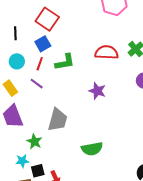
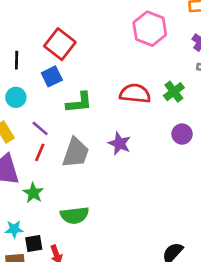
red line: (40, 64) -> (40, 152), moved
gray trapezoid: (58, 120) -> (76, 153), moved
green star: (34, 142) -> (33, 193), moved
green semicircle: (92, 149) -> (75, 215), moved

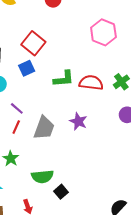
green L-shape: (79, 103) -> (64, 79), moved
black square: (34, 244) -> (61, 192), moved, turned -32

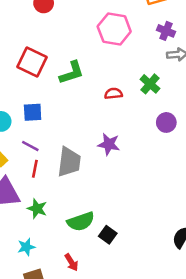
blue square: (27, 68) -> (33, 112), moved, turned 35
green L-shape: (64, 79) -> (72, 73), moved
red semicircle: (91, 83) -> (113, 94), size x0.6

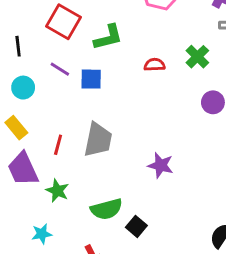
blue square: (33, 112) -> (91, 79), moved
purple star: (109, 144) -> (161, 165), moved
purple line: (30, 146) -> (60, 69), moved

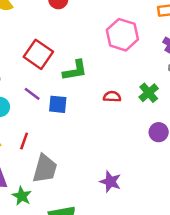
gray trapezoid: (98, 140) -> (45, 169), moved
red line: (58, 145) -> (24, 141), moved

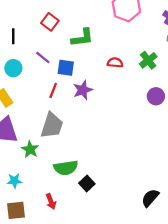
red square: (38, 54) -> (50, 22), size x0.7
red line: (24, 141) -> (53, 90), moved
purple star: (110, 182) -> (83, 90), moved, turned 30

